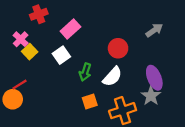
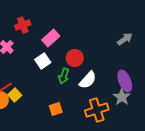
red circle: (118, 48) -> (75, 58), moved
yellow square: (30, 52) -> (15, 95), moved
orange square: (90, 102) -> (56, 109), moved

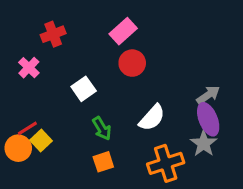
pink rectangle: (51, 38) -> (123, 31), moved
gray arrow: (125, 39) -> (208, 95), moved
red circle: (75, 58) -> (132, 63), moved
green arrow: (64, 76) -> (102, 128), moved, turned -49

